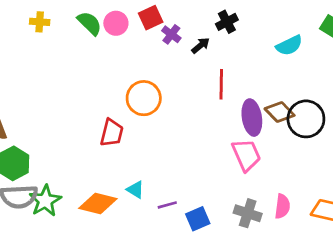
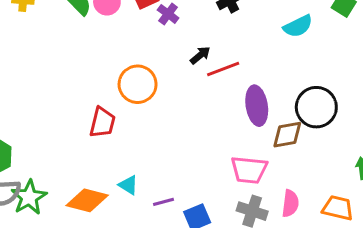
black arrow: (201, 45) -> (200, 55), moved
red line: (221, 84) -> (223, 69), turned 68
brown diamond: (280, 112) -> (287, 135), moved, turned -56
pink trapezoid: (246, 155) -> (249, 170), moved, turned 120

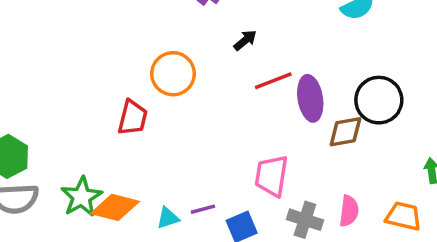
red line: (223, 69) -> (273, 81), moved
pink trapezoid: (249, 170) -> (272, 176), moved, turned 93
cyan triangle: (128, 185) -> (168, 218), moved, turned -50
green star: (29, 197) -> (82, 197), moved

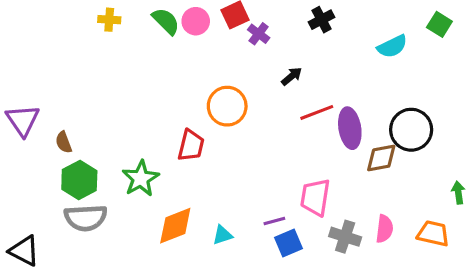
green star: (82, 197) -> (141, 178), moved
orange diamond: (115, 207) -> (175, 226), turned -36
purple line: (203, 209) -> (274, 221), moved

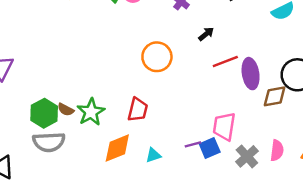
brown semicircle: (64, 142) -> (66, 110), moved, turned -42
red trapezoid: (191, 145) -> (138, 110), moved
gray cross: (345, 237) -> (247, 156), turned 30
blue square: (288, 243) -> (210, 148), moved

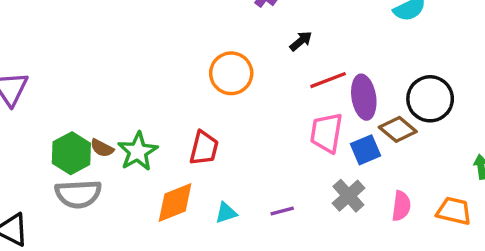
brown diamond: (275, 96) -> (398, 129), turned 50
pink trapezoid: (224, 126) -> (326, 133), moved
purple line: (193, 144) -> (282, 211), moved
blue square: (210, 148) -> (365, 150), moved
gray cross: (247, 156) -> (348, 196), moved

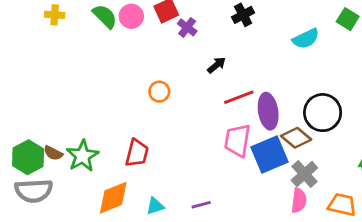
orange circle: (231, 73) -> (159, 92), size x0.6
blue square: (365, 150) -> (270, 154), size x1.5
gray cross: (348, 196) -> (304, 174), moved

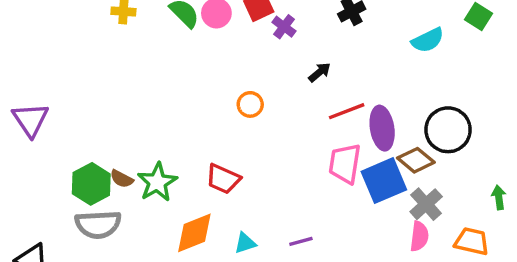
red trapezoid: (137, 153) -> (223, 179), turned 100

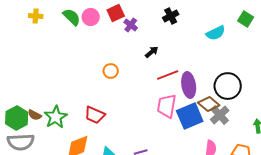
gray cross: (426, 204) -> (220, 115), moved

